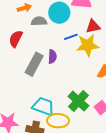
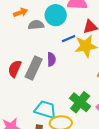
red semicircle: (16, 39) -> (15, 69), moved

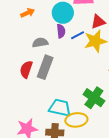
gray semicircle: (36, 25) -> (40, 43), moved
purple semicircle: (51, 59) -> (61, 31), moved

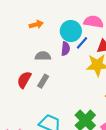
blue line: (78, 35) -> (82, 43), moved, turned -32
gray rectangle: (45, 67) -> (43, 81), size x0.6

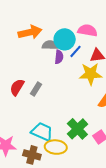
orange arrow: (36, 24) -> (30, 32), size x1.6
gray semicircle: (43, 56) -> (50, 45), moved

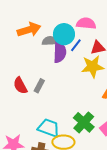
purple semicircle: (59, 57) -> (60, 52), size x1.5
red semicircle: (17, 87) -> (20, 86), turned -54

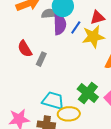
blue line: (76, 45) -> (76, 27), moved
red semicircle: (20, 86) -> (25, 49), moved

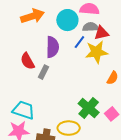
gray semicircle: (49, 14) -> (90, 27), moved
purple semicircle: (60, 24) -> (52, 47), moved
cyan trapezoid: (53, 101) -> (24, 110), moved

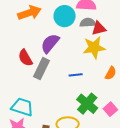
blue line: (79, 42) -> (76, 75), moved, turned 48
purple semicircle: (52, 47) -> (50, 43), turned -140
gray rectangle: (44, 72) -> (42, 69), size x1.5

